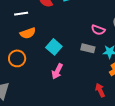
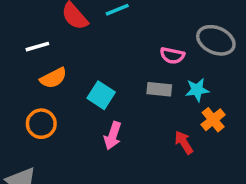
red arrow: (100, 90) -> (184, 142), moved

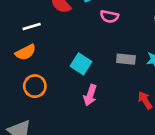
pink semicircle: (172, 56) -> (109, 16), moved
orange semicircle: (53, 78) -> (26, 52), moved

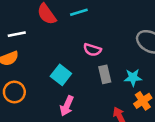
pink semicircle: (109, 16) -> (92, 50), moved
gray rectangle: (126, 59) -> (105, 74), turned 66

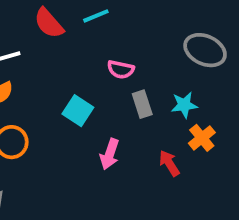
pink arrow: (67, 106) -> (110, 154), moved

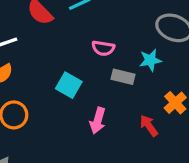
gray rectangle: (142, 104) -> (123, 77), turned -55
cyan star: (184, 105) -> (150, 60), moved

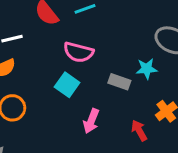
pink semicircle: (103, 48) -> (78, 52), moved, size x1.4

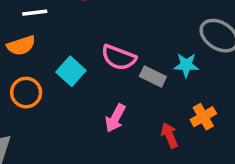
pink semicircle: (78, 52) -> (119, 57), moved
cyan square: (67, 85) -> (71, 71), moved

